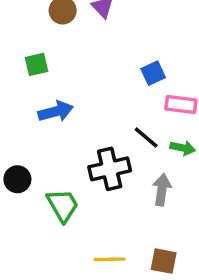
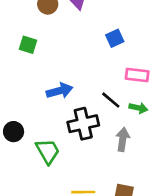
green square: (37, 64) -> (28, 45), turned 30
blue square: (153, 73) -> (115, 38), moved
blue arrow: (56, 111) -> (60, 91), moved

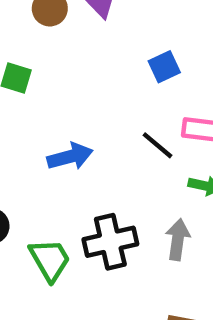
black line: (111, 100) -> (157, 145), moved
black cross: (83, 124) -> (110, 242), moved

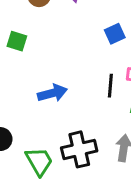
black line: (157, 145) -> (110, 86), turned 55

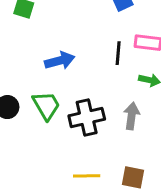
green trapezoid: (39, 161) -> (46, 106), moved

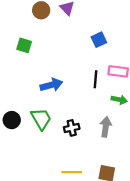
black cross: (87, 117) -> (72, 128), size x0.6

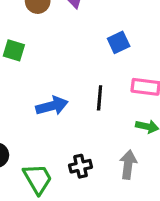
black line: (95, 79) -> (100, 98), moved
green trapezoid: (41, 119) -> (38, 179), moved

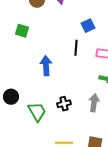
black line: (100, 98) -> (76, 48), moved
blue arrow: (52, 106) -> (46, 66), turned -78

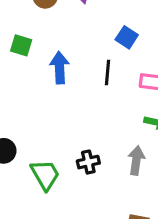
blue square: (88, 26) -> (127, 37), turned -32
blue arrow: (46, 66) -> (60, 68), moved

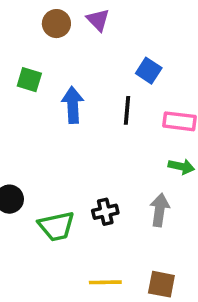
green trapezoid: (45, 175) -> (56, 226), turned 108

